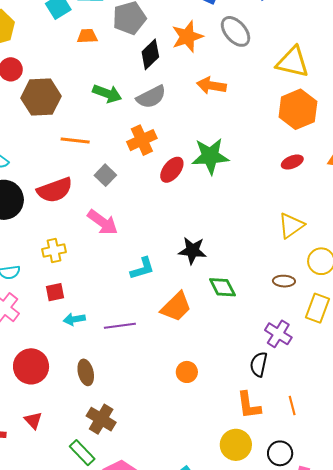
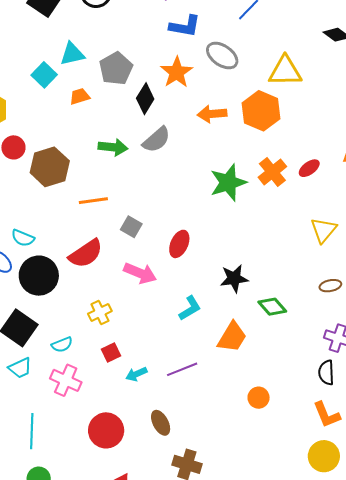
orange hexagon: (298, 109) -> (261, 111), moved
orange cross: (142, 140) -> (272, 172), moved
red ellipse: (172, 170) -> (179, 244), moved

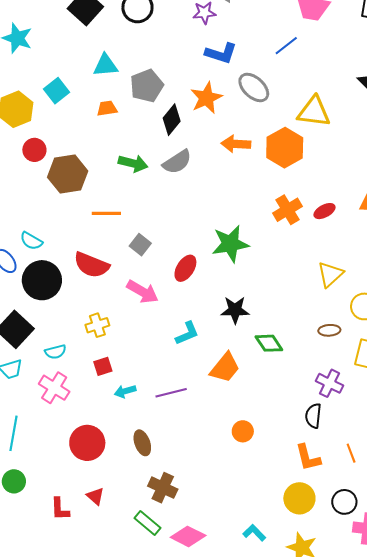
cyan square: (44, 75) -> (57, 91), moved
green star: (228, 183) -> (230, 244), moved
red semicircle: (86, 254) -> (91, 265), turned 48

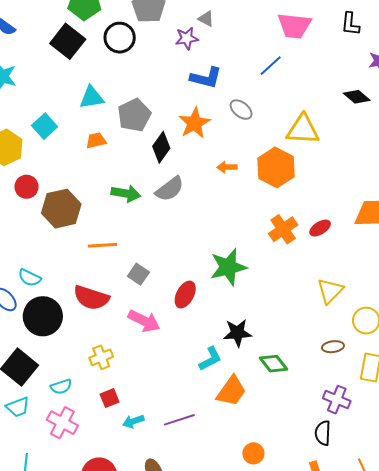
gray ellipse: (254, 88) -> (241, 110), size x0.7
orange arrow: (236, 144) -> (227, 167), size x0.7
cyan L-shape: (187, 333) -> (210, 359), moved

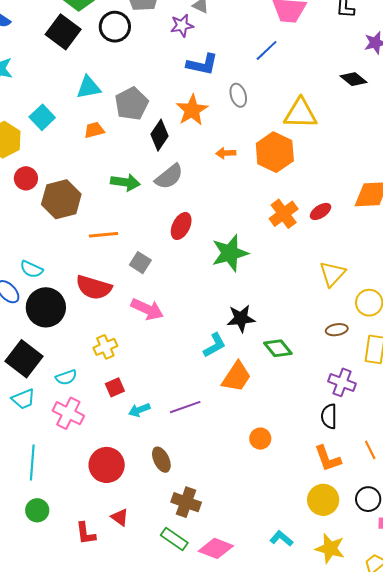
gray ellipse: (241, 110) -> (238, 95), turned 35
red ellipse: (185, 295) -> (181, 226), moved

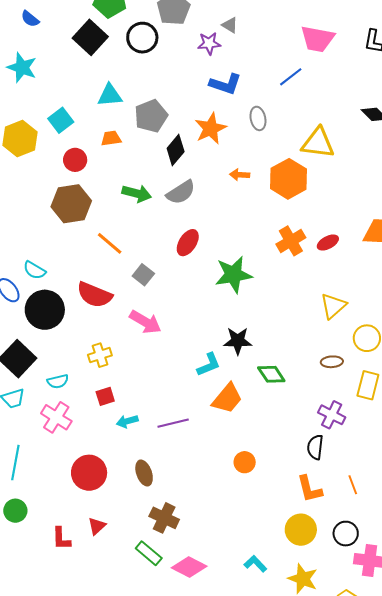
red circle: (26, 178) -> (75, 160), moved
orange line: (104, 235) -> (110, 243), turned 40
red triangle: (120, 517) -> (97, 526), turned 36

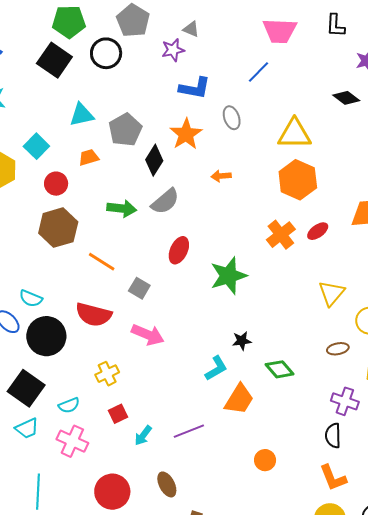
orange hexagon: (288, 179) -> (298, 180), moved
black star: (238, 341) -> (242, 341), size x0.7
cyan arrow: (127, 421) -> (143, 435), turned -30

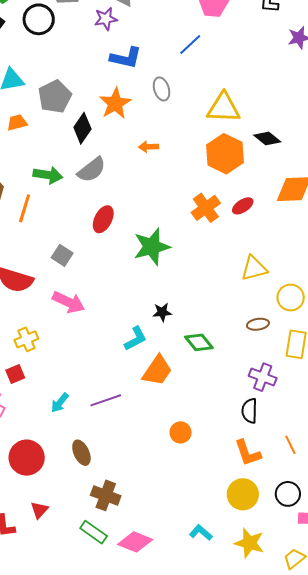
black diamond: (346, 98) -> (267, 139), moved
orange line: (102, 262) -> (25, 208), moved, turned 72
yellow triangle: (332, 293) -> (254, 268), turned 32
red square: (118, 414) -> (15, 374), moved

